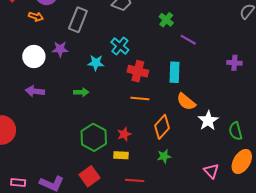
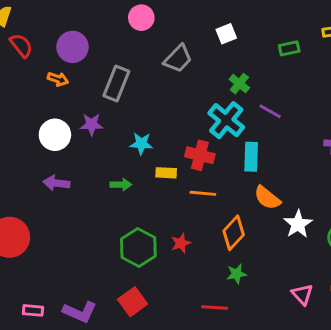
cyan cross: (120, 46) -> (226, 120), moved, size x1.4
yellow rectangle: (121, 155) -> (166, 173), moved
red line: (135, 180) -> (215, 308), moved

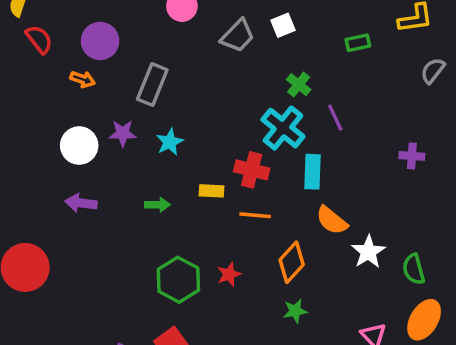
gray trapezoid: (178, 59) -> (238, 36), moved
purple line: (270, 111) -> (335, 118), turned 35
cyan star: (141, 144) -> (170, 142), moved, turned -30

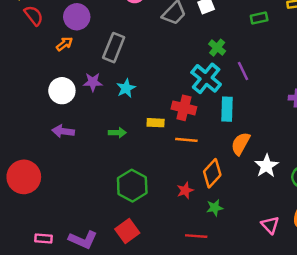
orange arrow: (83, 79) -> (64, 44), turned -56
orange semicircle: (332, 220) -> (241, 144), turned 80
red star: (229, 274) -> (185, 190), moved

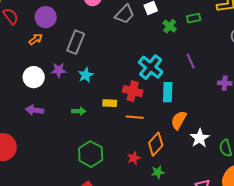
green cross: (217, 48) -> (170, 26), moved
purple line: (243, 71) -> (191, 61), moved

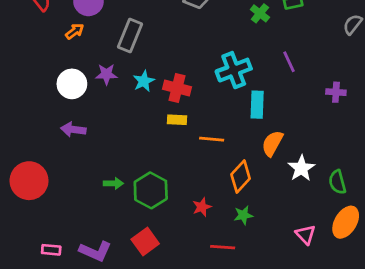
cyan cross: (151, 67) -> (234, 70), turned 30
red cross: (133, 91) -> (177, 88), moved
green arrow: (79, 111) -> (113, 183), moved
red star: (134, 158) -> (202, 207), moved

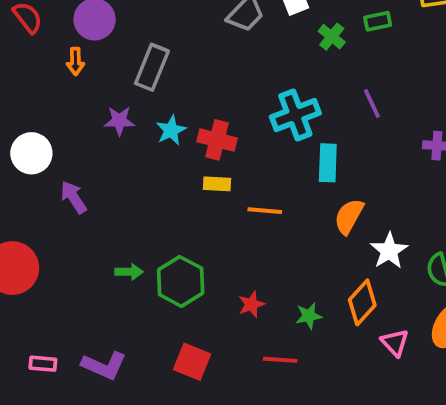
orange arrow: (75, 31) -> (75, 61), turned 126
white circle: (72, 84) -> (31, 153), moved
purple arrow: (73, 130) -> (73, 197), turned 50
orange diamond: (241, 177) -> (362, 302), moved
red square: (145, 241) -> (192, 362), moved, turned -32

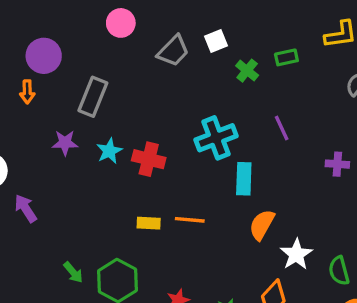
yellow rectangle: (217, 184) -> (149, 223), moved
green arrow: (129, 272) -> (73, 272), turned 50

